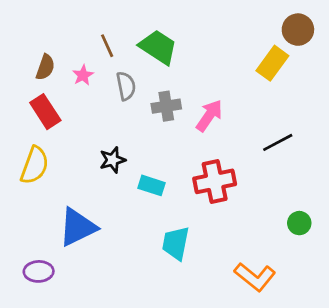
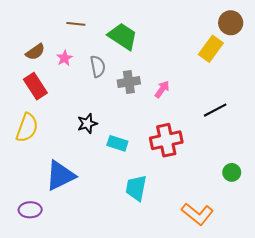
brown line: (107, 46) -> (76, 24), moved, turned -60
brown semicircle: (45, 67) -> (35, 52), turned 36
pink arrow: (209, 116) -> (162, 89), size x0.7

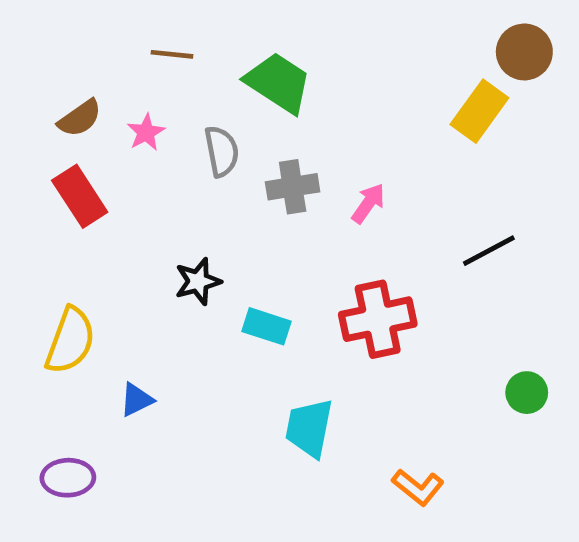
yellow semicircle: (27, 128) -> (70, 341), moved
blue triangle: (60, 176) -> (136, 400), size x0.5
orange L-shape: (197, 214) -> (418, 487), moved, size x0.7

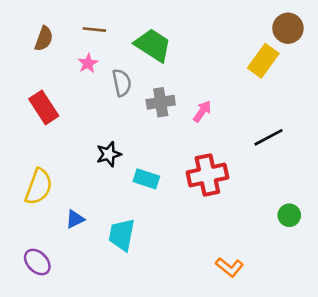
brown semicircle: (80, 118) -> (44, 39), moved, turned -35
pink star: (146, 132) -> (88, 63), moved
cyan trapezoid: (309, 428) -> (122, 235), moved
purple ellipse: (68, 478) -> (37, 262), turned 48

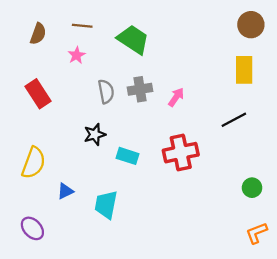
yellow rectangle: (263, 61) -> (244, 70), moved, turned -36
gray semicircle: (122, 83) -> (106, 91), moved
orange L-shape: (230, 267) -> (257, 233), moved, turned 120

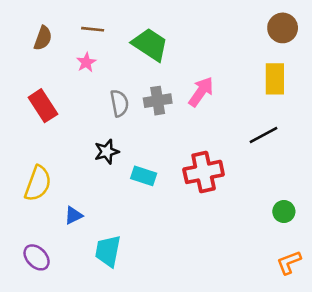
pink arrow: (176, 97) -> (201, 92), moved, size x1.4
cyan trapezoid: (106, 205) -> (108, 251), moved

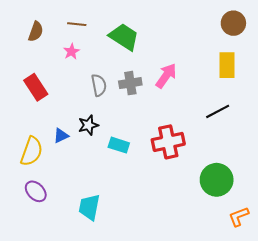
green circle: (284, 212) -> (217, 180), moved, size x1.8
blue triangle: (74, 215) -> (61, 136), moved
purple ellipse: (37, 257) -> (36, 191), moved

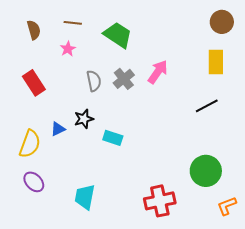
brown semicircle: (36, 32) -> (34, 30), turned -36
gray cross: (130, 83) -> (124, 79), turned -30
red cross: (168, 142) -> (160, 201), moved

